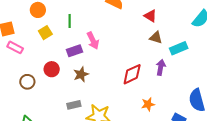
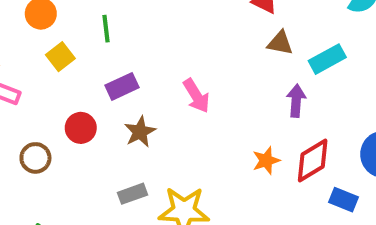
pink arrow: (93, 41) -> (196, 96), moved
red diamond: (132, 74) -> (313, 161), moved
orange star: (148, 104) -> (266, 160), moved

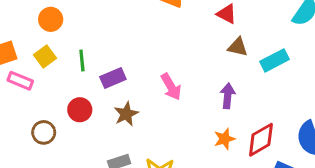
green line: (106, 29) -> (82, 60), moved
yellow square: (60, 57) -> (45, 56), moved
purple arrow: (296, 101) -> (228, 96), moved

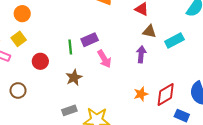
green line: (82, 60) -> (70, 47), moved
purple rectangle: (113, 78) -> (90, 40), moved
purple arrow: (228, 96) -> (141, 54), moved
red circle: (80, 110) -> (40, 61), moved

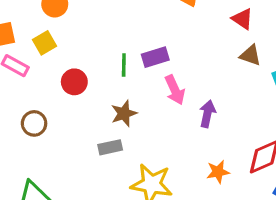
purple arrow: (141, 54) -> (207, 114), moved
orange star: (141, 94) -> (218, 172), moved
gray rectangle: (69, 110) -> (110, 147), moved

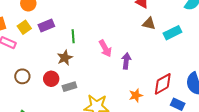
purple rectangle: (155, 57) -> (46, 25), moved
red circle: (74, 82) -> (51, 79), moved
brown star: (124, 113) -> (65, 58), moved

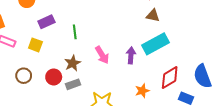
yellow square: (24, 27) -> (35, 45), moved, turned -32
cyan rectangle: (173, 33) -> (156, 44), moved, size x1.4
pink arrow: (105, 48) -> (102, 55), moved
brown star: (65, 58) -> (73, 63), moved

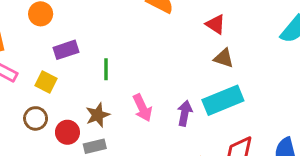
brown circle: (24, 76) -> (36, 118), moved

